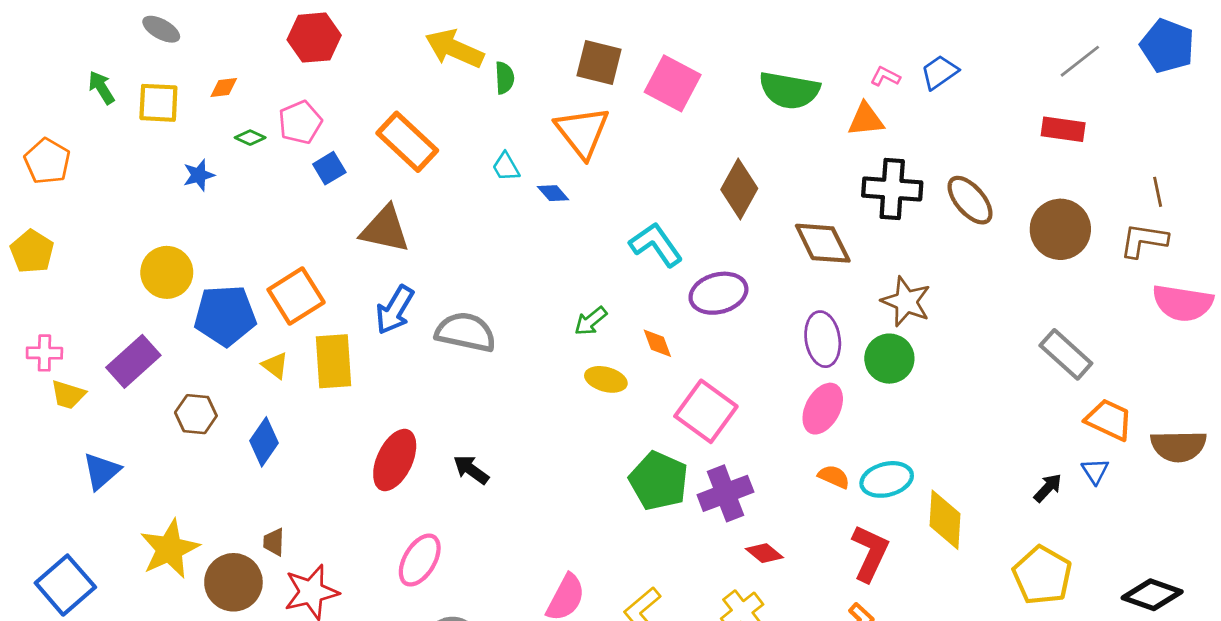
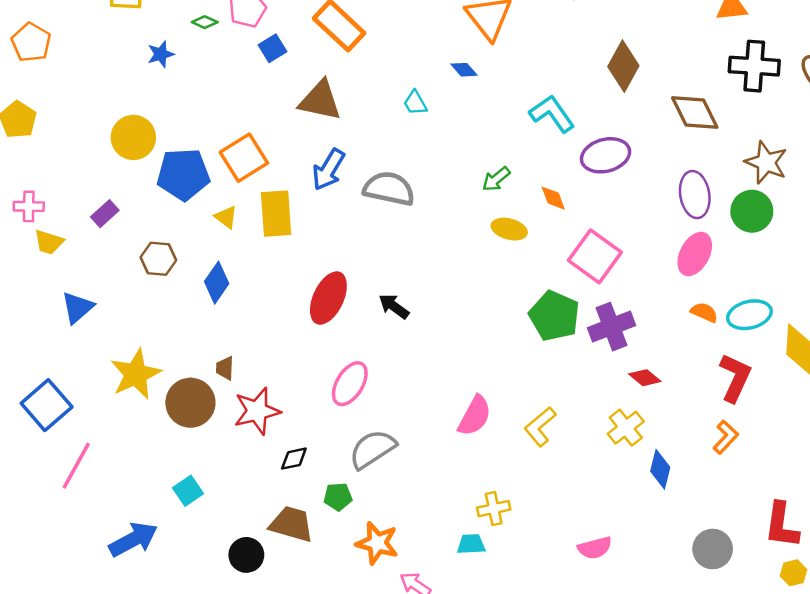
cyan trapezoid: (506, 167) -> (415, 103), moved
purple rectangle: (133, 361) -> (105, 214), size x0.6

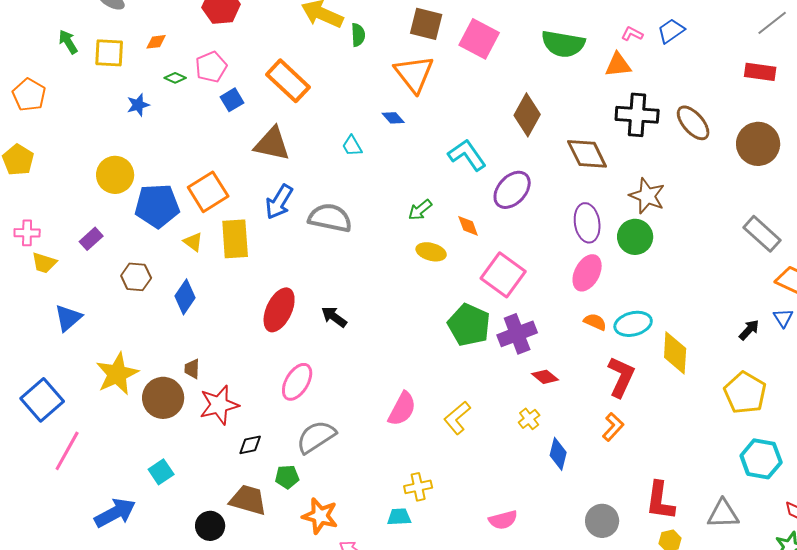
purple ellipse: (606, 155) -> (512, 190), turned -33
yellow cross: (626, 428) -> (529, 419), size x0.7

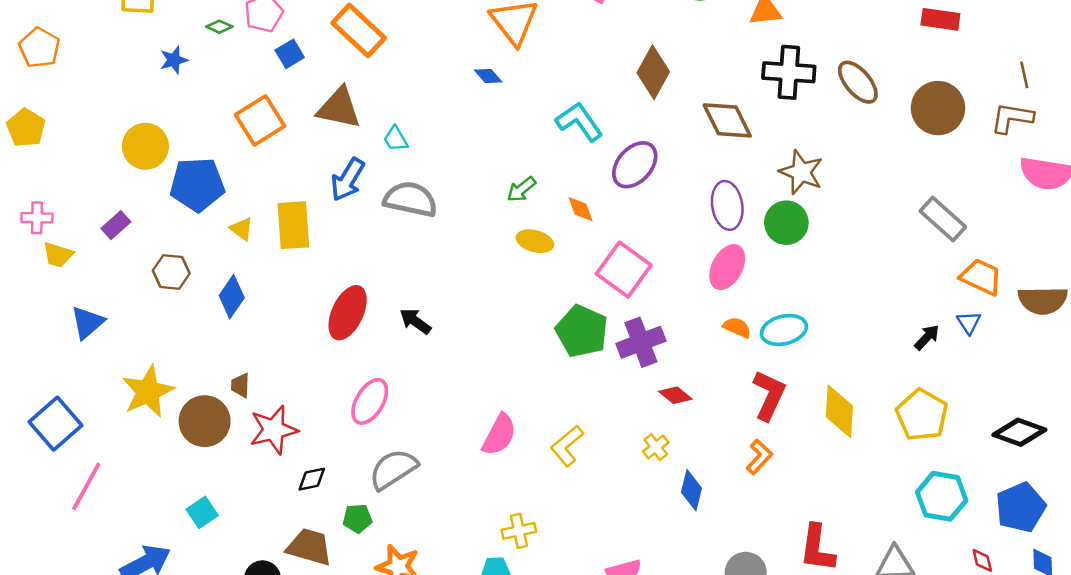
cyan trapezoid: (352, 146) -> (396, 139), moved
orange square: (208, 192) -> (260, 120), moved
yellow diamond: (675, 353) -> (839, 411), moved

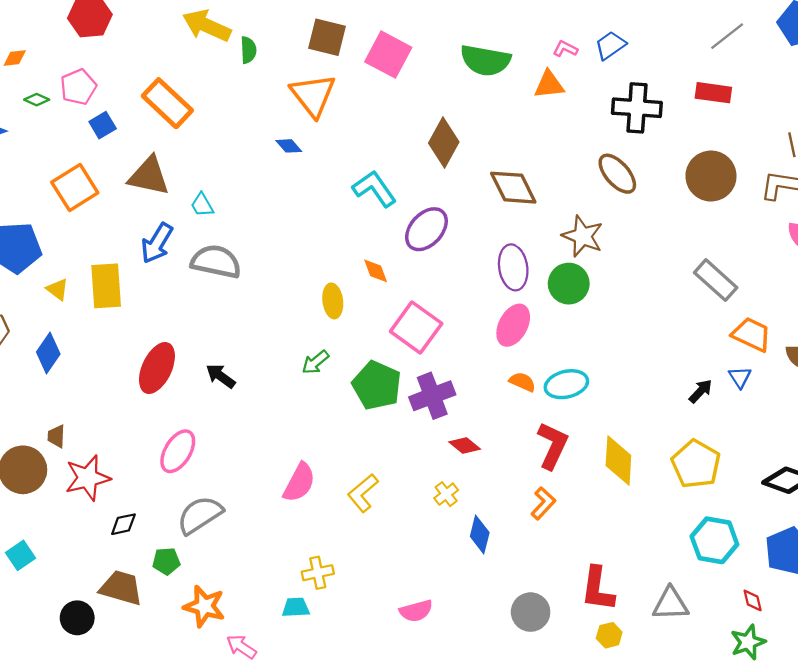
black cross: (789, 72) -> (637, 108), moved
brown ellipse: (858, 82) -> (617, 174), moved
green arrow: (521, 189) -> (315, 362), moved
yellow ellipse: (535, 241) -> (333, 301), turned 68

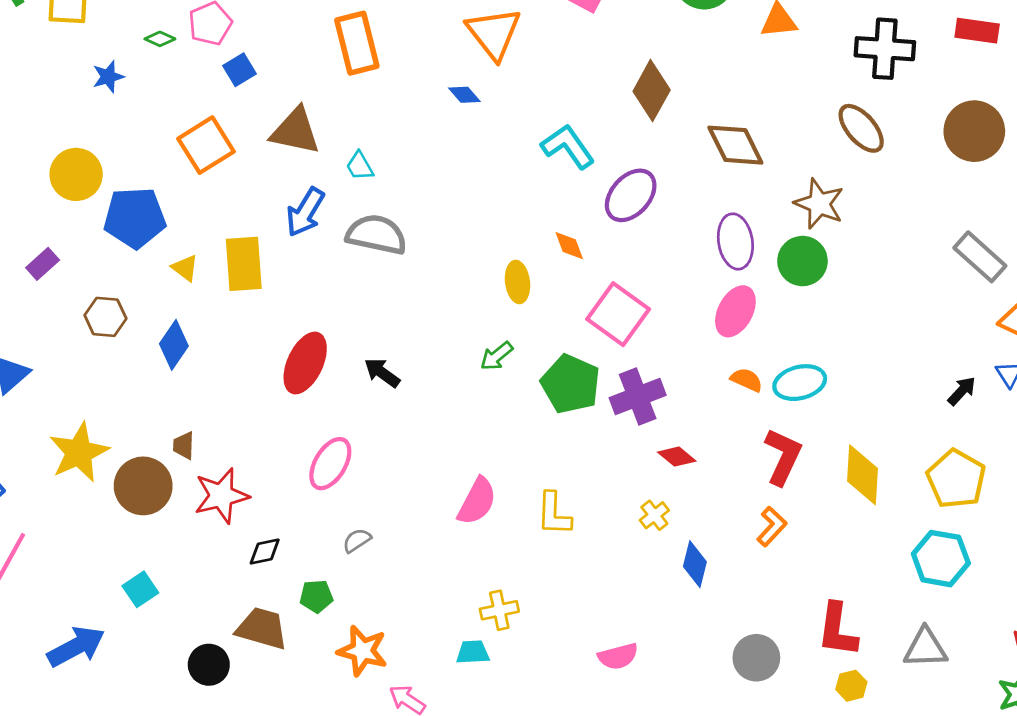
orange rectangle: (167, 103) -> (357, 43), moved, turned 33
yellow L-shape: (363, 493) -> (554, 514), turned -48
gray semicircle: (200, 515) -> (357, 540), size x0.5
cyan hexagon: (714, 540) -> (941, 559), moved

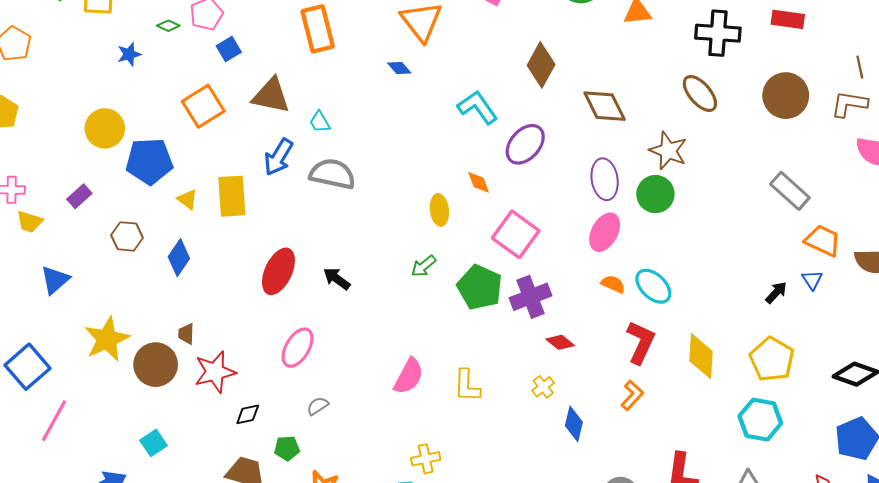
cyan ellipse: (800, 383) -> (653, 286), turned 57

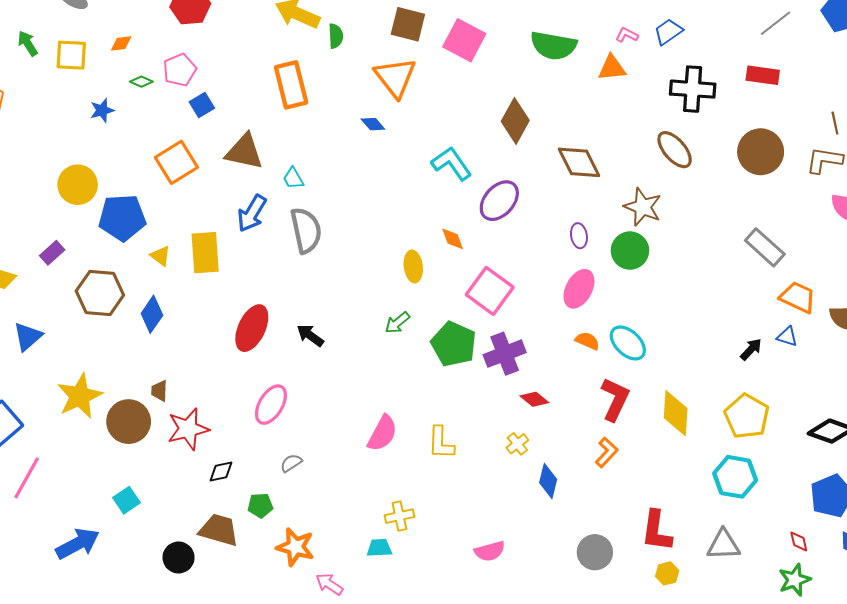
gray semicircle: (332, 174) -> (306, 230), turned 66
purple ellipse: (605, 179) -> (579, 236), size x0.6
brown hexagon: (127, 236) -> (100, 293), size x1.5
blue triangle: (812, 280) -> (787, 337), turned -40

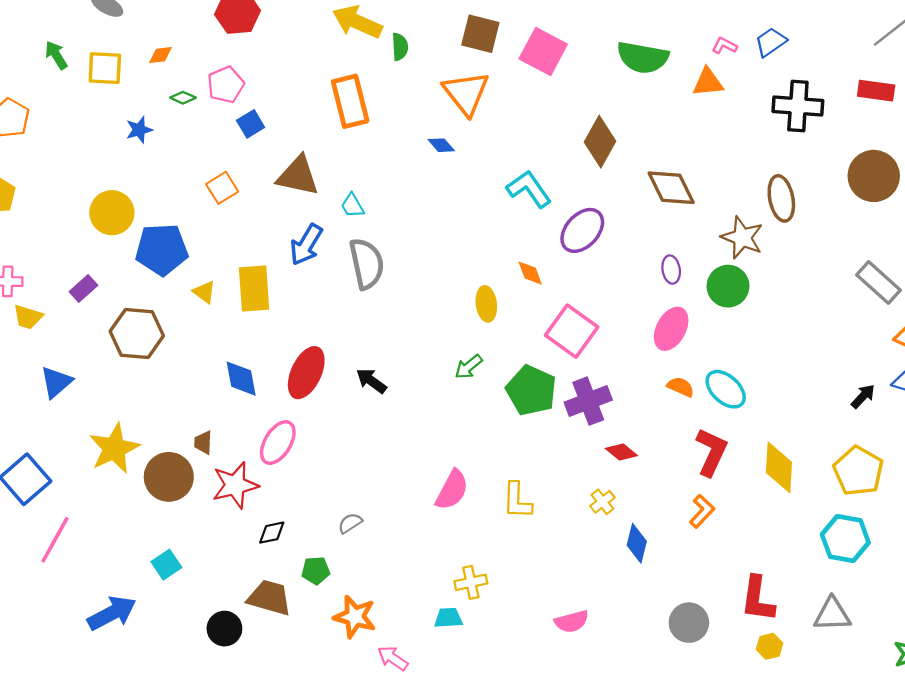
brown ellipse: (675, 150) -> (781, 198), moved, turned 30
orange square: (176, 162) -> (222, 188), size x0.7
blue diamond: (152, 314) -> (241, 379), moved, turned -45
pink ellipse: (271, 405) -> (278, 443), moved

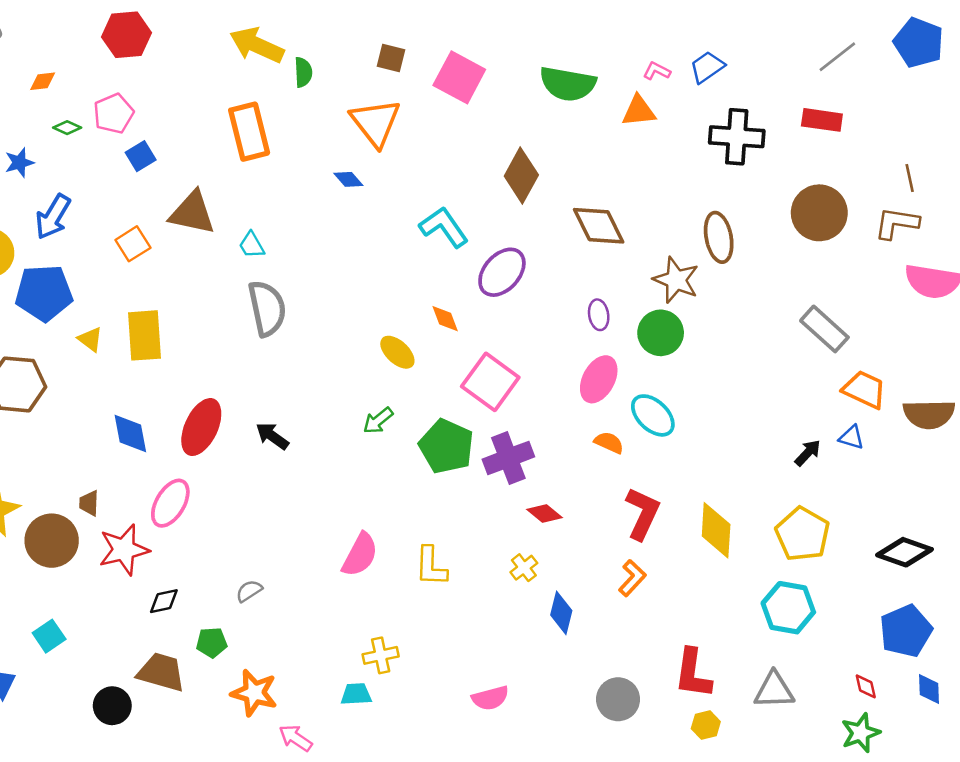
brown square: (480, 34) -> (391, 58), size x0.7
orange square: (222, 188) -> (133, 244), moved
blue arrow: (306, 245) -> (53, 217), moved
yellow ellipse: (486, 304) -> (397, 352), turned -40
cyan ellipse: (726, 389) -> (653, 415), moved

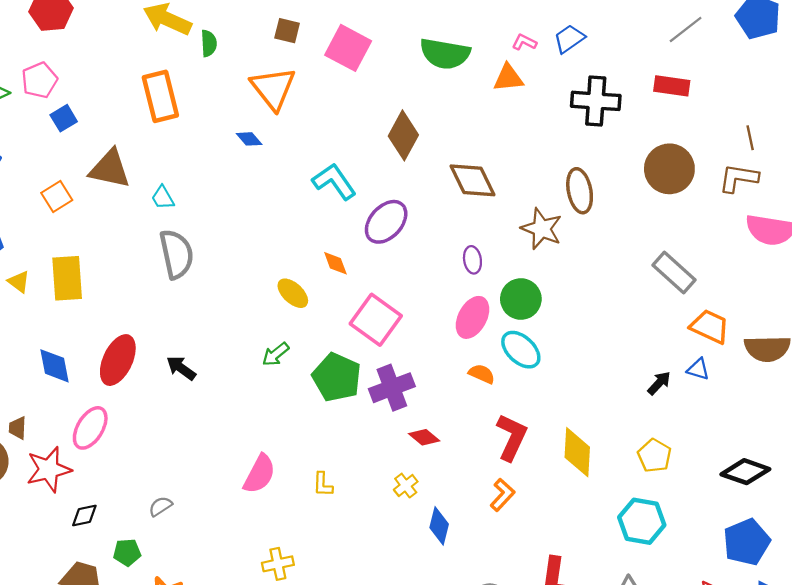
green circle: (661, 333) -> (521, 299), moved
yellow pentagon: (803, 534) -> (654, 456), size x0.7
yellow L-shape: (431, 566) -> (323, 484), size x0.7

